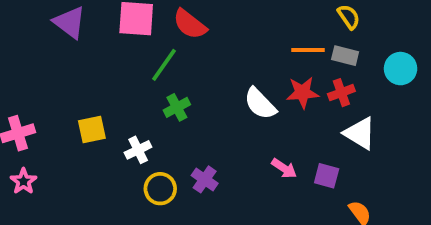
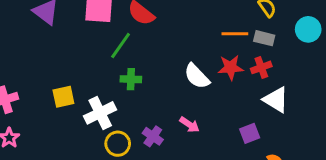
cyan circle: (401, 69) -> (308, 29), moved
green cross: (177, 107) -> (131, 79), turned 30
white cross: (138, 150) -> (100, 113), size x1.5
pink arrow: (284, 168) -> (189, 125), moved
purple square: (327, 176) -> (250, 133), turned -36

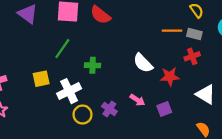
green line: (121, 45) -> (62, 49), moved
red star: (231, 67) -> (170, 76), moved
white triangle: (276, 100) -> (206, 94), moved
purple square: (250, 133) -> (164, 109), moved

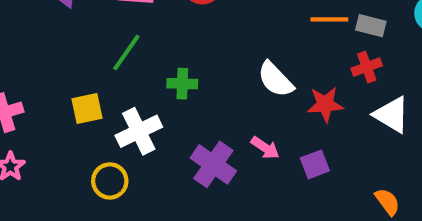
white triangle: (206, 94) -> (392, 115), moved
purple cross: (109, 109) -> (213, 164), size x1.5
yellow circle: (83, 115) -> (110, 181), moved

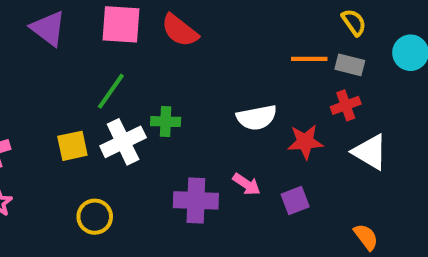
white semicircle: (276, 79) -> (257, 117), turned -57
white cross: (139, 131) -> (123, 142), moved
purple cross: (213, 164) -> (196, 200), turned -33

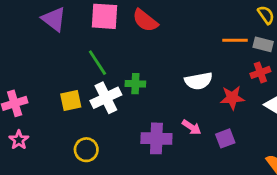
green line: (111, 91) -> (97, 63), turned -68

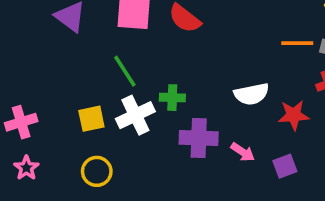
purple cross: (156, 138) -> (199, 138), moved
yellow circle: (86, 150) -> (97, 171), moved

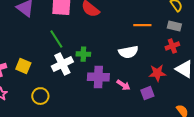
orange line: (297, 43) -> (142, 25), moved
red star: (294, 115) -> (157, 73), moved
yellow square: (91, 119) -> (23, 66), moved, turned 35

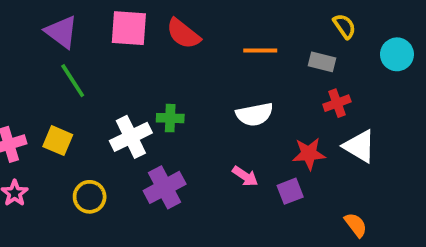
orange line: (142, 25) -> (260, 51), moved
gray rectangle: (174, 26) -> (322, 62), moved
green line: (56, 39) -> (73, 81), moved
purple cross: (98, 77) -> (165, 187), moved, turned -30

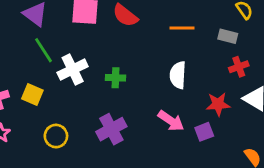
white semicircle: (255, 114) -> (178, 75), turned 104
white cross: (131, 137) -> (73, 70), moved
pink arrow: (245, 176) -> (171, 121), size x1.4

